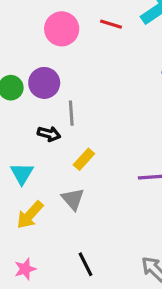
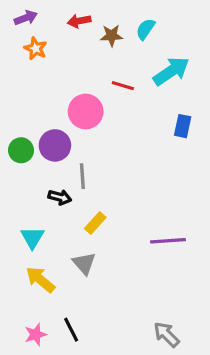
pink circle: (62, 29) -> (86, 112), moved
yellow arrow: (30, 215) -> (40, 280), turned 88
black line: (86, 264) -> (71, 330), moved

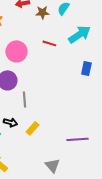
pink circle: (86, 112) -> (16, 51), moved
black arrow: (60, 197) -> (10, 122), moved
gray triangle: (84, 263) -> (52, 165), moved

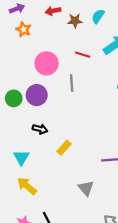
gray line: (24, 99) -> (72, 83), moved
black arrow: (10, 122) -> (40, 129), moved

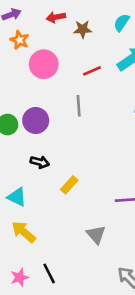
cyan semicircle: (98, 16) -> (122, 23), moved
red line: (83, 55) -> (92, 71), turned -40
pink circle: (47, 63) -> (44, 64), moved
cyan triangle: (21, 157) -> (17, 197), turned -35

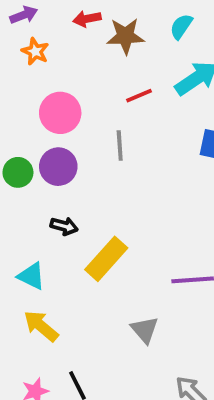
brown star: (83, 29) -> (125, 36), size x1.4
pink circle: (44, 64) -> (60, 113), moved
yellow rectangle: (69, 185) -> (106, 259), size x1.6

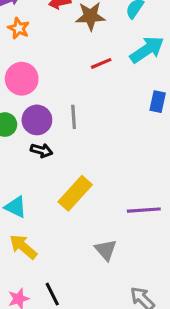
pink circle: (60, 113) -> (22, 79), moved
gray line: (120, 145) -> (74, 117), moved
black arrow: (64, 226) -> (42, 150), moved

